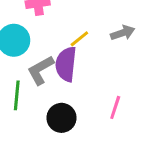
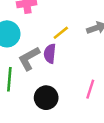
purple semicircle: (66, 64) -> (50, 54), size x0.7

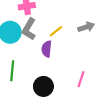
gray L-shape: (29, 58) -> (29, 29), moved, turned -30

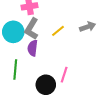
purple semicircle: (47, 49) -> (33, 48), moved
pink line: (81, 79) -> (64, 75), moved

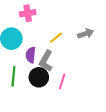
gray L-shape: (32, 29) -> (46, 61), moved
black circle: (46, 85) -> (39, 77), moved

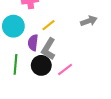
yellow line: (56, 38) -> (48, 25), moved
pink line: (62, 81) -> (65, 70), turned 35

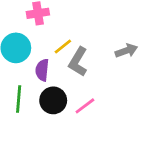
gray arrow: (89, 21) -> (126, 51), moved
gray L-shape: (48, 49) -> (78, 62), moved

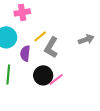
black circle: (53, 100) -> (43, 75), moved

